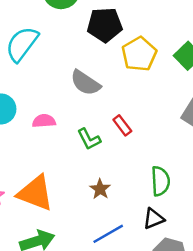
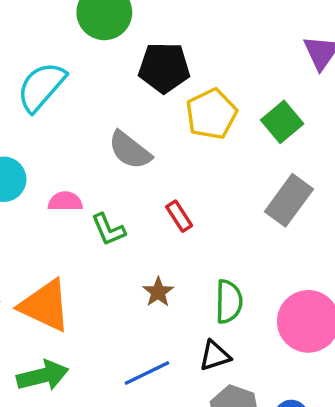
green L-shape: (89, 139) -> (108, 229), moved
brown star: (100, 189) -> (158, 292), moved

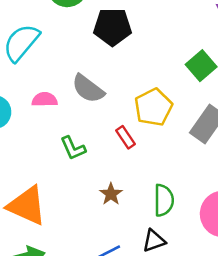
yellow pentagon: (211, 114) -> (153, 107), moved
pink semicircle: (65, 201) -> (45, 100), moved

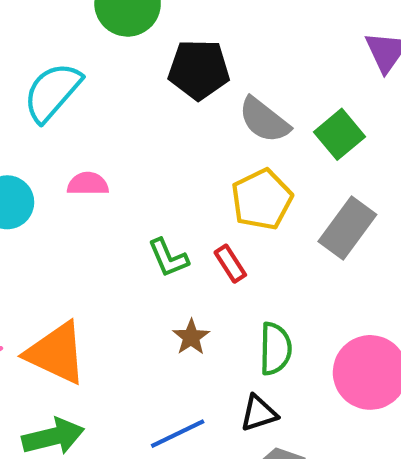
gray semicircle: (88, 89) -> (264, 120), moved
red rectangle: (126, 137) -> (230, 264), moved
green L-shape: (73, 148) -> (168, 258), moved

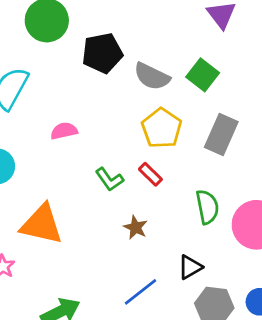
pink semicircle: (88, 184) -> (64, 131), moved
green semicircle: (275, 349) -> (207, 207), moved
orange triangle: (56, 353) -> (42, 224), moved

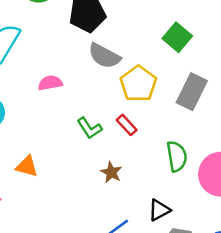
gray semicircle: (152, 76) -> (104, 56), moved
orange triangle: (42, 224) -> (27, 166), size x0.6

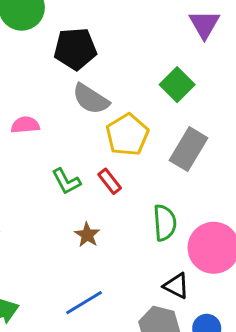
black triangle: (159, 210) -> (176, 286), moved, turned 50

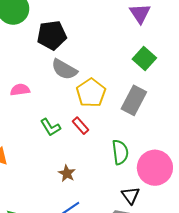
green square: (177, 85) -> (144, 59), moved
brown star: (87, 235) -> (67, 173), moved
black triangle: (176, 286) -> (131, 195), turned 30

